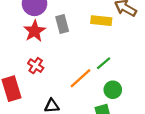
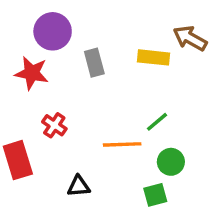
red star: (34, 31) -> (32, 73), moved, turned -30
orange line: (81, 78) -> (122, 144), turned 40

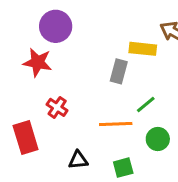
gray rectangle: (94, 63) -> (119, 71), moved, turned 30
green square: (155, 195) -> (123, 168), moved

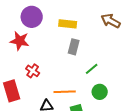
yellow rectangle: (143, 49) -> (68, 24), moved
orange line: (116, 124) -> (65, 92), moved

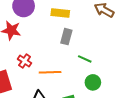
green line: (92, 69) -> (85, 59), turned 64
orange line: (65, 92) -> (50, 72), moved

